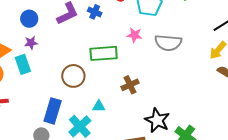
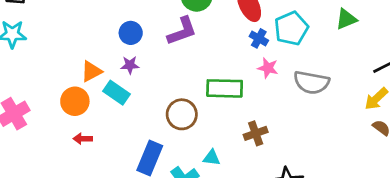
blue cross: (95, 12) -> (259, 38), moved
cyan rectangle: (23, 64) -> (116, 93), turned -42

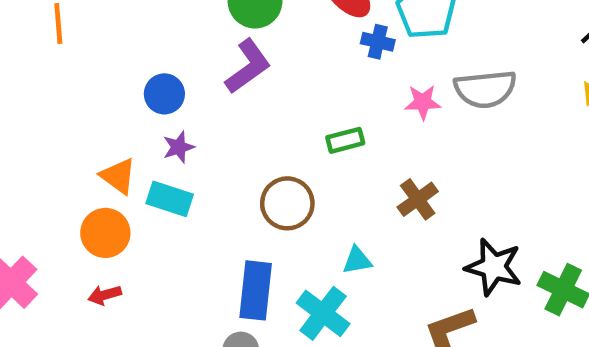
pink star: (268, 68) -> (423, 102), moved
orange triangle: (91, 71) -> (118, 176), turned -40
green rectangle: (225, 88) -> (345, 140), size x0.6
red arrow: (83, 139) -> (105, 295), moved

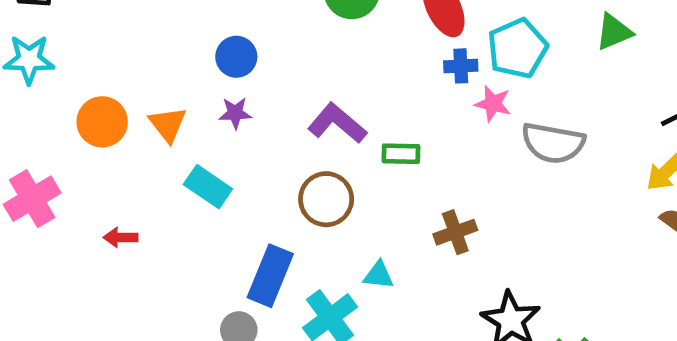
blue cross: (378, 42) -> (461, 66), turned -32
purple L-shape: (248, 66) -> (337, 123), moved, turned -120
pink star: (423, 102) -> (493, 104), moved
cyan rectangle: (170, 199) -> (208, 187), moved
orange circle: (105, 233) -> (102, 122), moved

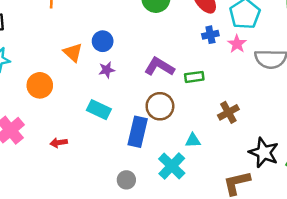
blue cross: (461, 66) -> (210, 35), moved
pink star: (493, 104) -> (237, 44), turned 30
orange triangle: (168, 124) -> (73, 52), moved
blue rectangle: (270, 276) -> (138, 132), moved

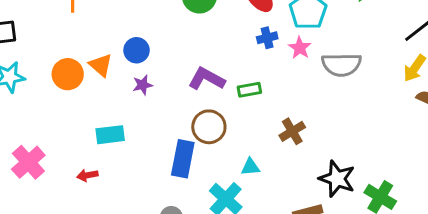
orange circle: (40, 85) -> (68, 74), moved
cyan rectangle: (99, 110) -> (110, 135), moved, turned -30

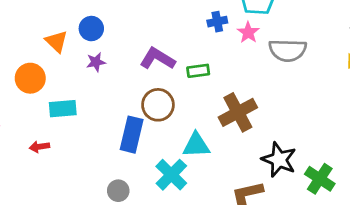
orange circle: (68, 74) -> (30, 78), moved
brown cross: (292, 131) -> (238, 112), size x1.5
cyan triangle: (250, 167) -> (196, 145), size x1.5

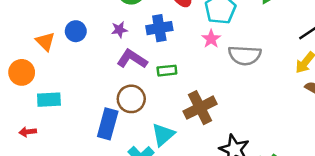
blue cross: (217, 22) -> (159, 28), moved, size x1.5
purple star: (96, 62) -> (119, 30), moved
cyan triangle: (196, 145) -> (163, 135), turned -40

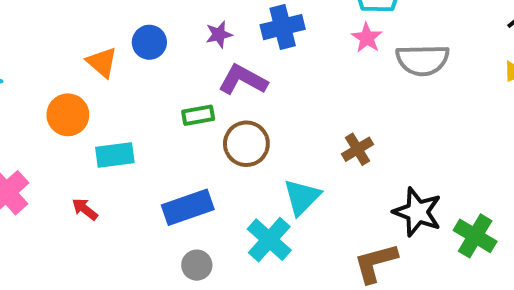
green rectangle: (167, 71) -> (198, 115), moved
brown cross: (200, 108) -> (358, 149), size x0.6
blue rectangle: (108, 124) -> (188, 207), moved, turned 60
red arrow: (28, 132) -> (85, 209), turned 49

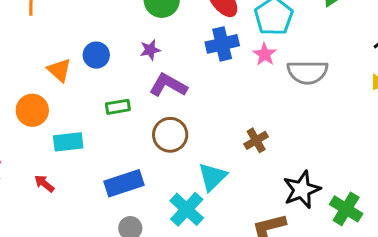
blue cross: (283, 27) -> (222, 44), moved
green rectangle: (198, 115) -> (118, 107), moved
black star: (417, 212) -> (302, 190), turned 30

